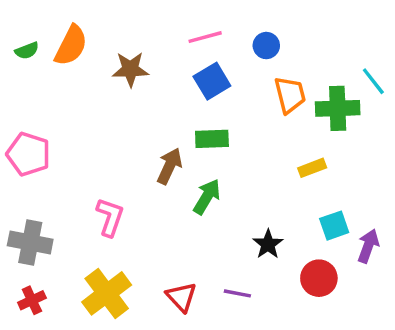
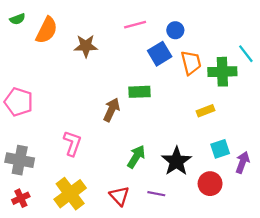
green semicircle: (27, 51) -> (17, 19), moved
blue square: (212, 81) -> (160, 54), moved
green arrow: (207, 197) -> (136, 157), moved
black star: (268, 244) -> (176, 161), size x1.5

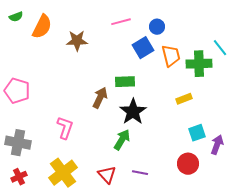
black star: (176, 161) -> (133, 112), moved

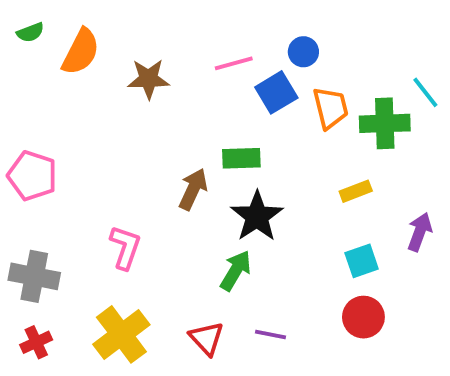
pink line: (121, 22) -> (234, 63), moved
cyan square: (197, 133) -> (362, 261), moved
purple arrow: (217, 145) -> (420, 232), moved

